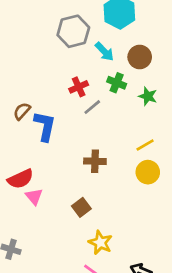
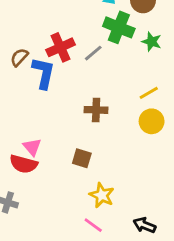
green cross: (117, 83) -> (119, 27), size x1.5
red cross: (79, 87) -> (60, 47), moved, size x1.4
red semicircle: (20, 179) -> (24, 164), moved, turned 40
brown square: (81, 207) -> (82, 158), turned -36

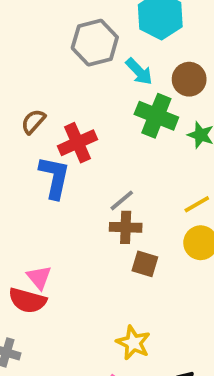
gray line: (93, 53) -> (122, 200), moved
brown semicircle: (19, 57) -> (33, 122), moved
brown square: (82, 158) -> (145, 264), moved

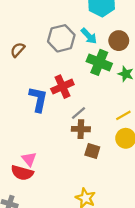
gray hexagon: (95, 43) -> (61, 38), moved
brown semicircle: (33, 122) -> (18, 50), moved
red cross: (78, 143) -> (62, 87), moved

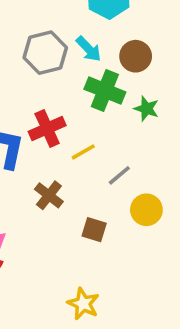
gray line: (79, 113) -> (119, 175), moved
yellow line: (123, 115) -> (83, 152), moved
brown cross: (81, 129) -> (49, 195), moved, turned 36

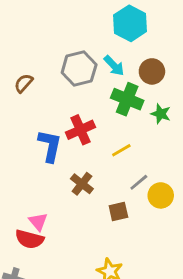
yellow line: (83, 152) -> (121, 150), moved
gray line: (119, 175) -> (139, 182), moved
brown square: (94, 230) -> (118, 211), turned -30

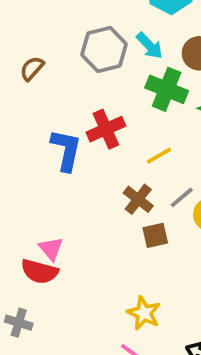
brown cross: (82, 184) -> (138, 199), moved

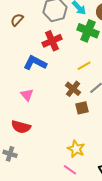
red cross: (106, 129) -> (52, 41), moved
blue L-shape: (66, 150) -> (35, 63), turned -75
pink triangle: (51, 249) -> (27, 95), moved

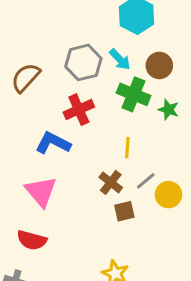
brown semicircle: (17, 20) -> (26, 78), size x1.5
yellow line: (84, 66) -> (127, 148), turned -56
pink triangle: (27, 95) -> (41, 192), size x1.6

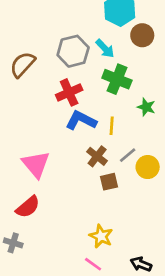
brown circle: (159, 65) -> (142, 35), moved
green star: (168, 110) -> (146, 107), moved
blue L-shape: (53, 143) -> (81, 120), moved
red semicircle: (32, 240) -> (28, 207), turned -55

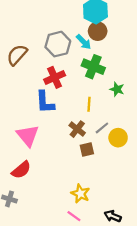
brown circle: (142, 35) -> (98, 31), moved
blue L-shape: (81, 120) -> (45, 102), moved, turned -120

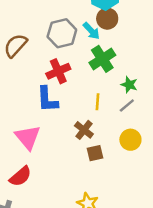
green cross: (93, 67) -> (102, 59), turned 35
gray line: (102, 128) -> (127, 105), moved

